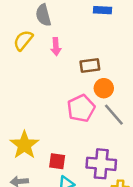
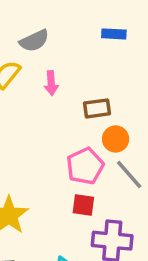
gray semicircle: (43, 15) -> (34, 41), turned -100
red square: (57, 161) -> (83, 205), moved

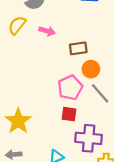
pink arrow: (51, 83) -> (47, 31), turned -70

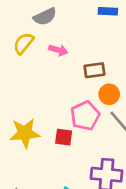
red square: (69, 114) -> (64, 137), moved
yellow star: (18, 121) -> (25, 133), moved, turned 30

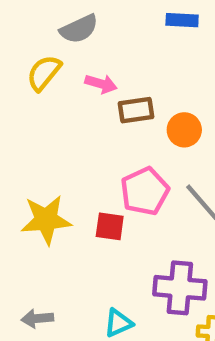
brown rectangle: (94, 70) -> (136, 110), moved
orange circle: (109, 94) -> (184, 130), moved

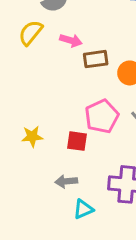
yellow star: (46, 220) -> (32, 136), size x0.6
gray arrow: (37, 319) -> (66, 181), moved

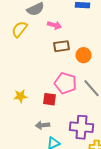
pink arrow: (71, 40) -> (54, 25), moved
pink pentagon: (102, 116) -> (65, 83), turned -30

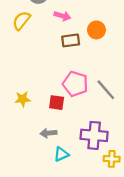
orange circle: (83, 55) -> (96, 30), moved

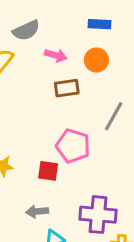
orange circle: (96, 30) -> (96, 60), moved
gray line: (106, 90) -> (114, 116), moved, turned 70

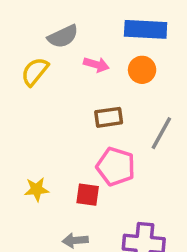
blue rectangle: (100, 24) -> (146, 29), size x1.6
brown rectangle: (67, 88) -> (109, 117), moved

